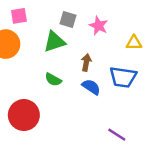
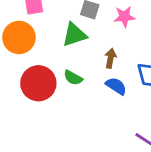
pink star: (99, 26) -> (124, 17), turned -30
red circle: (24, 115) -> (38, 83), moved

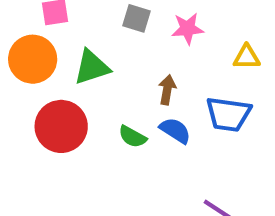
green triangle: (74, 35) -> (92, 67), moved
green semicircle: (73, 78) -> (133, 137), moved

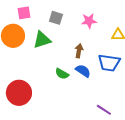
gray square: (137, 18) -> (56, 18), moved
red circle: (61, 126) -> (19, 93), moved

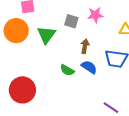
gray square: (56, 18) -> (71, 21), moved
green triangle: (42, 40) -> (46, 35), turned -36

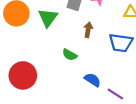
blue semicircle: (89, 67) -> (92, 80), moved

